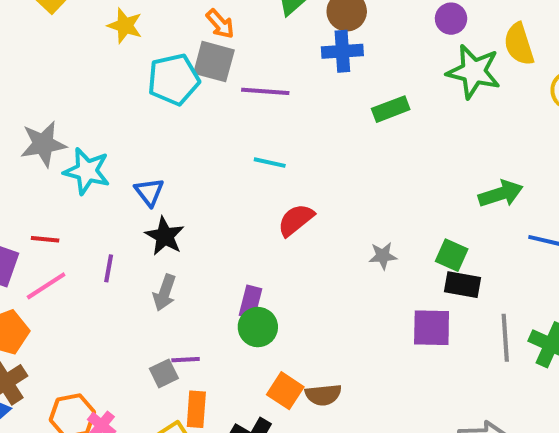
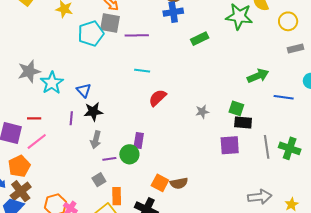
cyan star: (87, 171) -> (52, 83), turned 30
black star: (165, 236) -> (93, 112), turned -30
purple line: (109, 268) -> (71, 118), moved
green circle: (258, 327) -> (129, 154), moved
purple line: (186, 360) -> (109, 159), moved

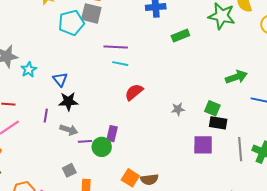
purple line: (137, 35) -> (116, 47), moved
cyan star: (52, 83) -> (29, 70), size x0.7
purple line: (71, 118) -> (46, 116), moved
gray arrow: (96, 140) -> (69, 130), turned -90
purple line: (109, 159) -> (85, 141), moved

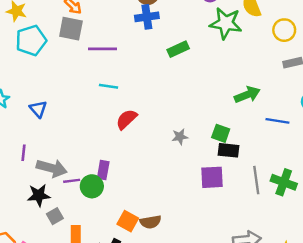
cyan pentagon: (71, 23) -> (31, 40), moved
purple line: (116, 47) -> (103, 49), moved
black star: (68, 101) -> (39, 195), moved
gray arrow: (69, 130) -> (52, 168), size x1.4

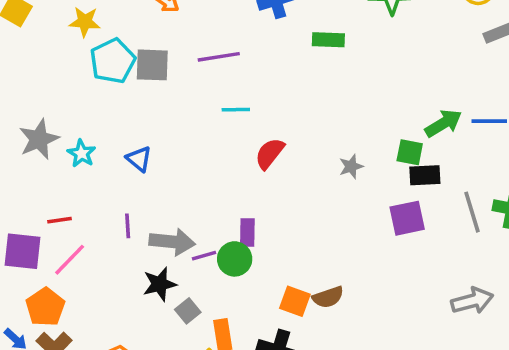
gray square: (71, 29) -> (152, 65), moved
green rectangle: (178, 49) -> (328, 40), turned 36
green arrow: (247, 95) -> (443, 123), moved

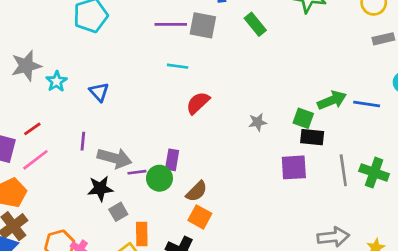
green rectangle: (328, 40) -> (255, 24), turned 40
gray square: (152, 65) -> (203, 25), moved
red line: (59, 220) -> (32, 129), turned -36
brown semicircle: (328, 297) -> (197, 191), moved, turned -35

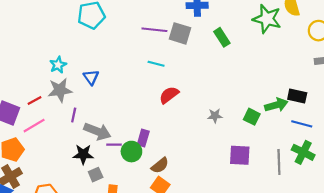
gray star: (26, 66) -> (60, 90), moved
blue line: (367, 104) -> (302, 124), moved
black rectangle: (312, 137) -> (297, 96), moved
green cross: (374, 173) -> (303, 152), moved

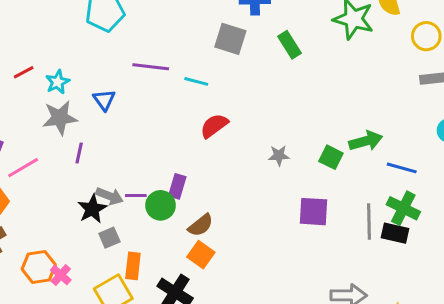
purple line: (154, 30) -> (151, 67), moved
black rectangle: (297, 96) -> (395, 233), moved
red line: (34, 101) -> (24, 72), moved
gray arrow: (97, 131) -> (110, 196), moved, size x0.7
black star: (83, 154) -> (92, 209), turned -30

